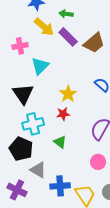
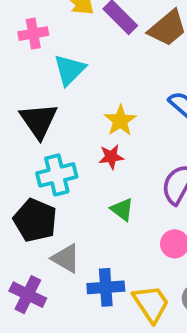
green triangle: (60, 142) -> (122, 209), moved

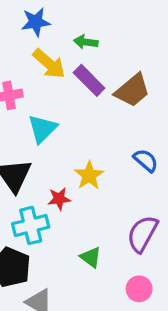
red star: (111, 157) -> (59, 199), moved

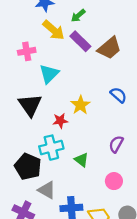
green arrow: (86, 42) -> (78, 16), turned -48
cyan cross: (31, 225) -> (51, 148), moved
purple semicircle: (142, 234) -> (116, 144), size x0.7

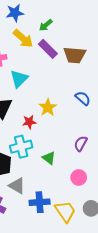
brown trapezoid: (109, 48) -> (75, 55), turned 45

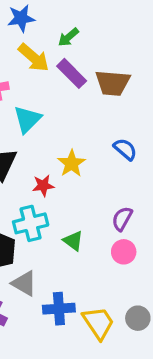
pink circle: (79, 177) -> (124, 252), moved

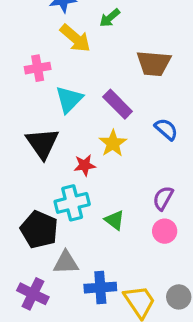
purple rectangle: (72, 73) -> (118, 104), moved
gray triangle: (24, 283) -> (66, 262), turned -32

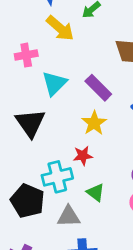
red star: (85, 165) -> (83, 156), moved
gray triangle: (66, 262) -> (69, 216), moved

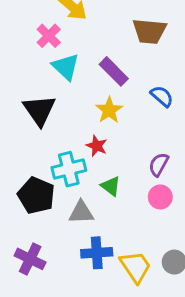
pink cross: (26, 55) -> (49, 36), moved, turned -35
cyan triangle: (54, 83) -> (66, 67), turned -32
red star: (83, 156) -> (97, 146), turned 30

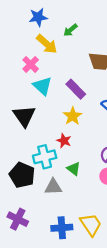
blue cross: (97, 253) -> (62, 228), moved

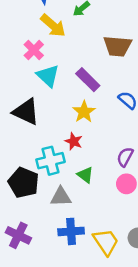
black triangle: (24, 116) -> (26, 112), turned -30
blue cross: (62, 228) -> (71, 231), moved

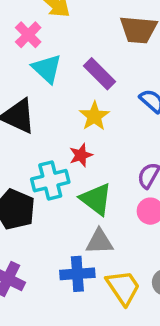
red star: (74, 141) -> (81, 155), turned 30
green triangle: (85, 175) -> (96, 199), size x1.5
gray triangle: (61, 197) -> (99, 242), moved

